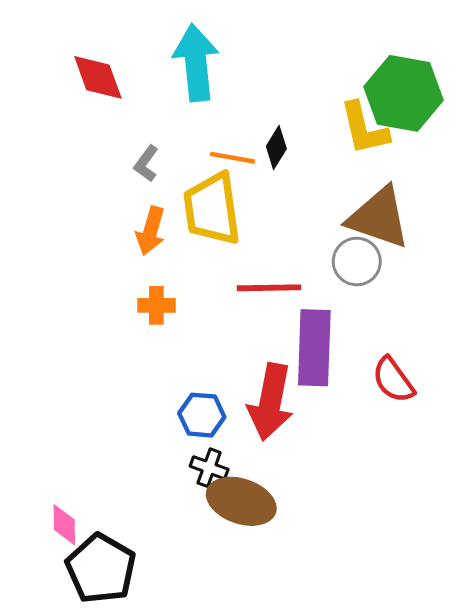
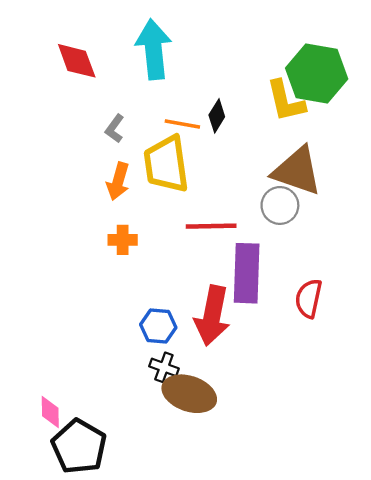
red semicircle: (393, 380) -> (309, 298), turned 48

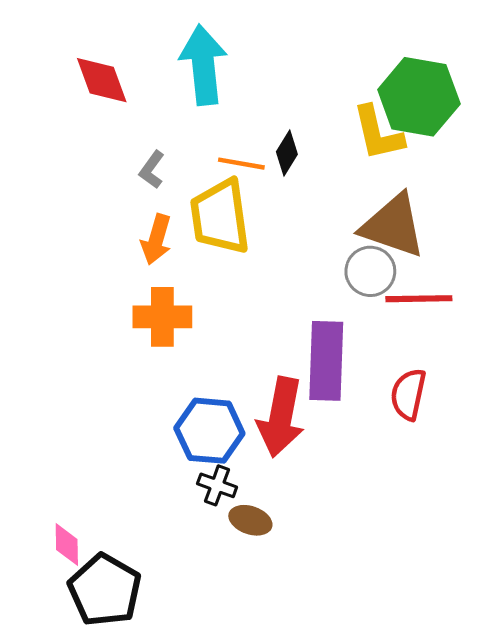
red line: (211, 226) -> (419, 299), moved
orange cross: (123, 240) -> (162, 317), size x1.5
blue hexagon: (158, 326) -> (209, 431), size x1.4
brown ellipse: (189, 394) -> (250, 520), size x0.6

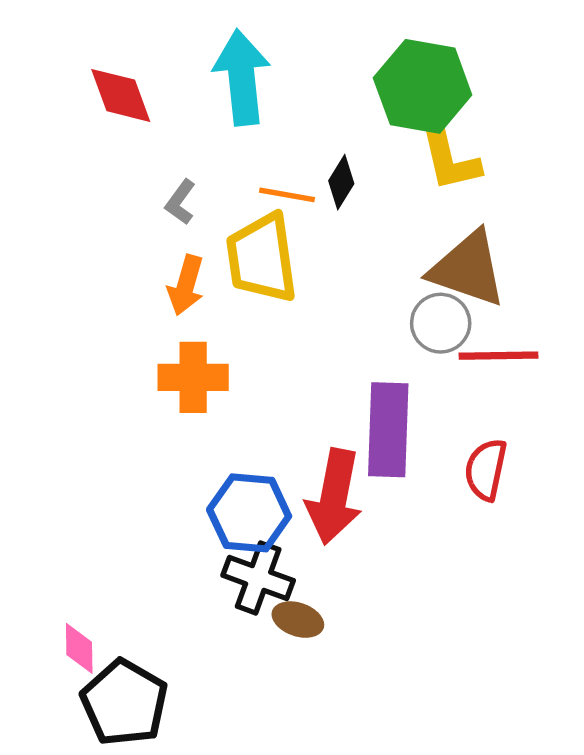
green hexagon: (419, 97) -> (423, 86), moved
black cross: (217, 485) -> (258, 578), size x1.5

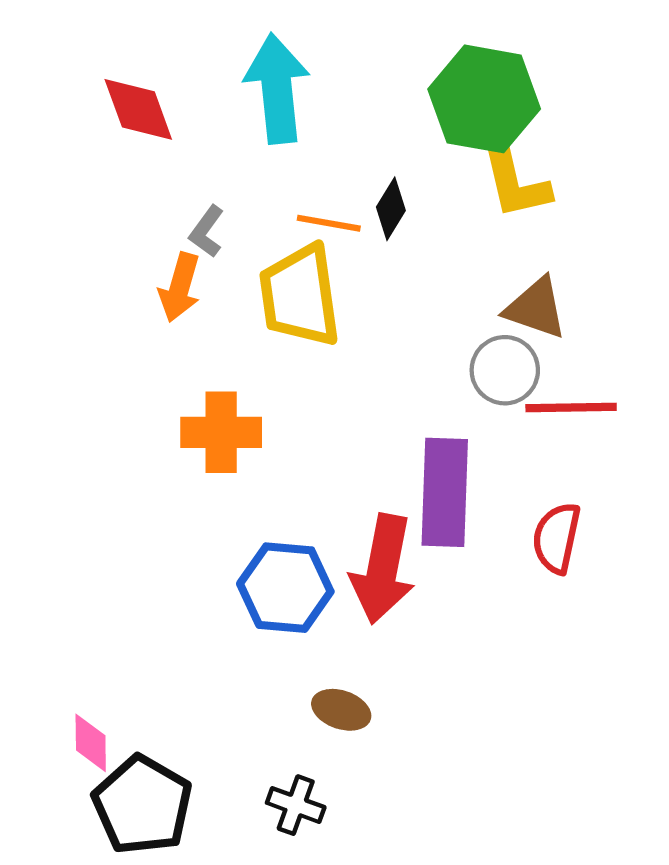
brown triangle: (468, 269) -> (536, 308), size x0.7
orange arrow: (186, 285) -> (180, 287), moved
black cross: (258, 578) -> (296, 805), moved, size x0.7

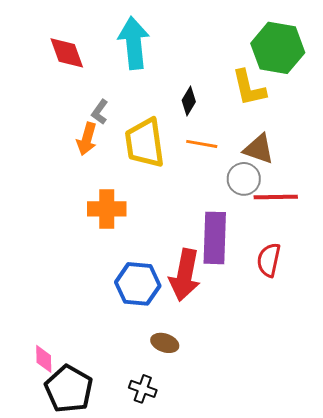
green hexagon: (484, 99) -> (278, 48), moved
orange line: (329, 223) -> (202, 144), moved

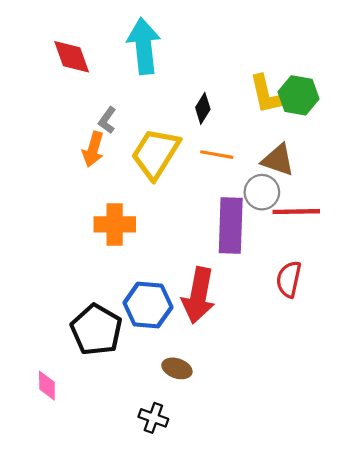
green hexagon: (278, 48) -> (298, 95), moved, size x0.7
yellow trapezoid: (145, 143) -> (155, 153), turned 40
purple rectangle: (215, 238) -> (231, 225), moved
black pentagon: (69, 389) -> (96, 330), moved

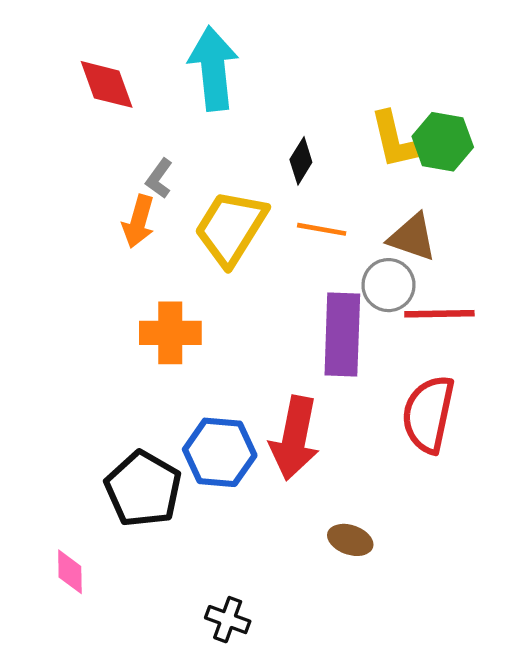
red semicircle: (289, 279) -> (428, 414), size x1.4
brown ellipse: (177, 368) -> (350, 540), moved

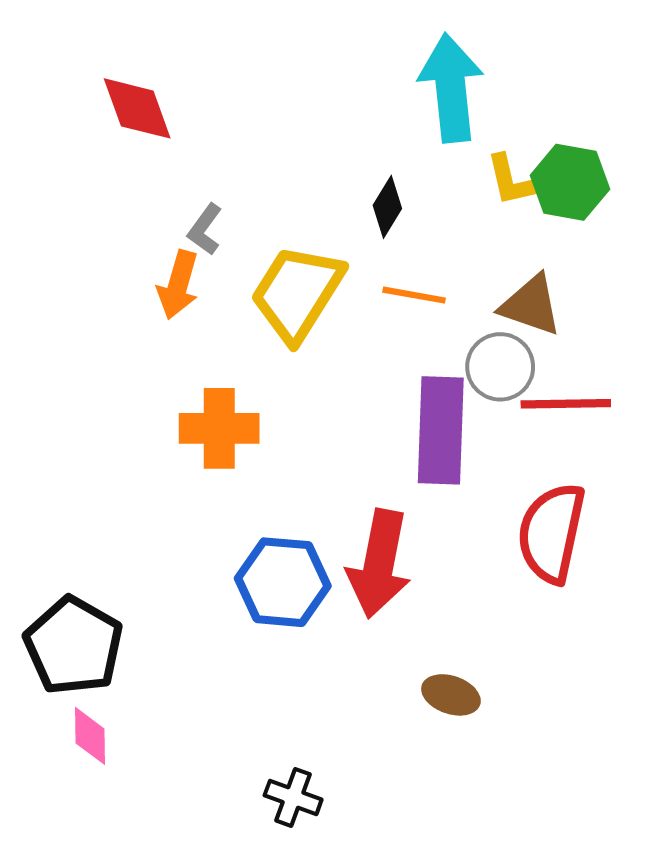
cyan arrow: (213, 68) -> (451, 88), moved
yellow L-shape: (396, 140) -> (510, 180), size x0.7
black pentagon: (143, 489) -> (74, 646), moved

